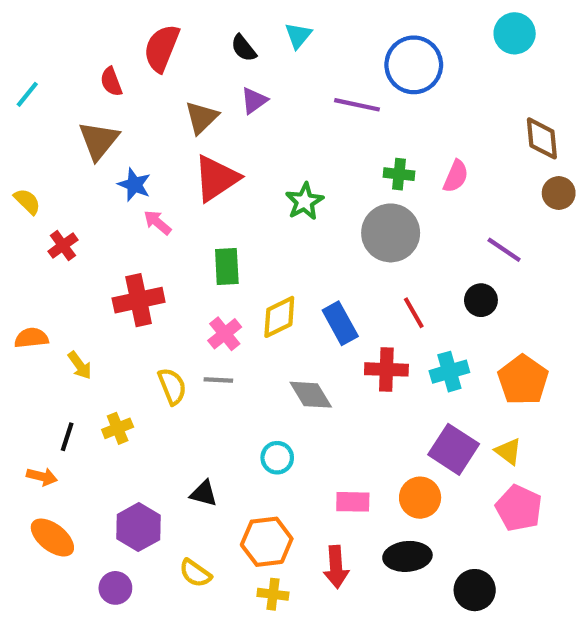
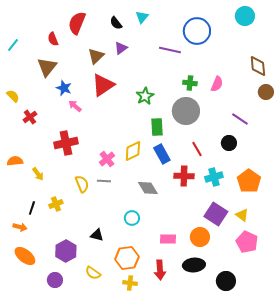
green rectangle: (227, 267) -> (157, 127), moved

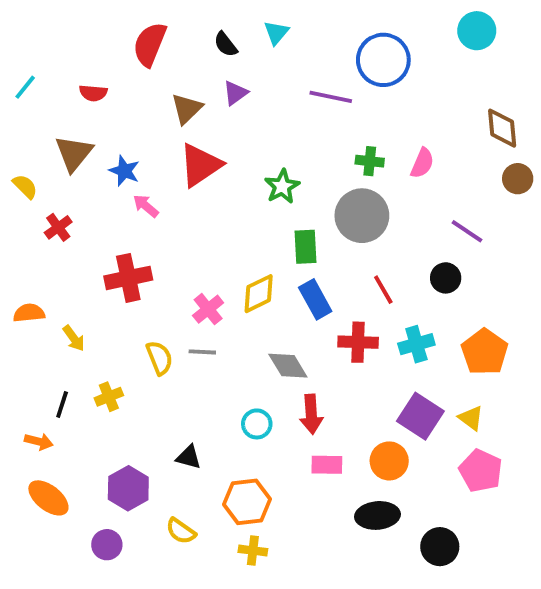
red semicircle: (53, 39) -> (93, 93), moved, turned -64
brown triangle: (47, 67) -> (74, 153), moved
red arrow: (160, 270) -> (311, 414), moved

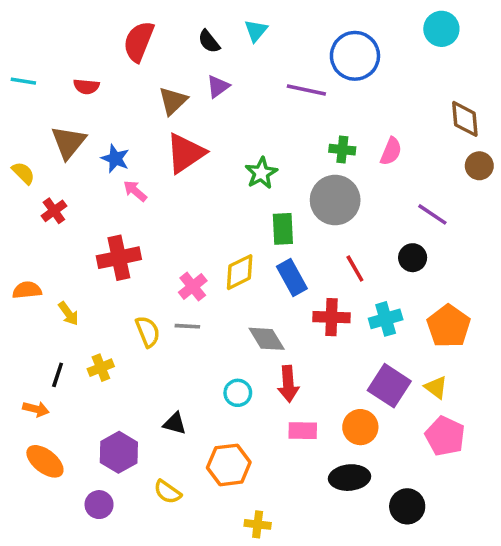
cyan line: (25, 87) -> (23, 81), turned 60
yellow cross: (253, 551) -> (258, 524), moved

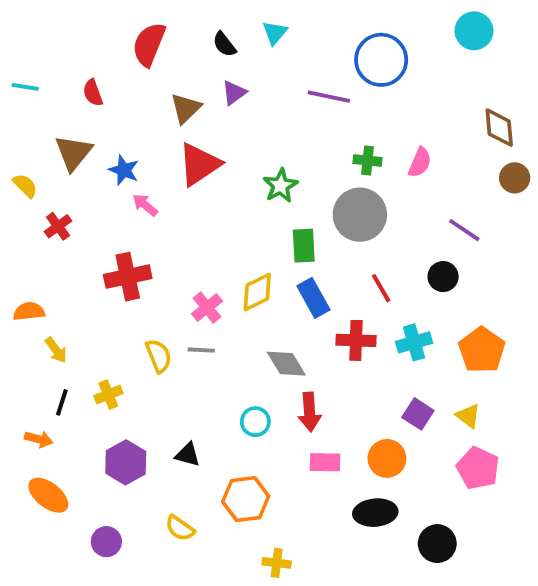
red semicircle: (86, 86) -> (93, 93), turned 65
yellow arrow: (68, 314) -> (56, 350), moved
purple square: (389, 386) -> (418, 414), size x0.7
purple hexagon: (119, 452) -> (126, 462), moved

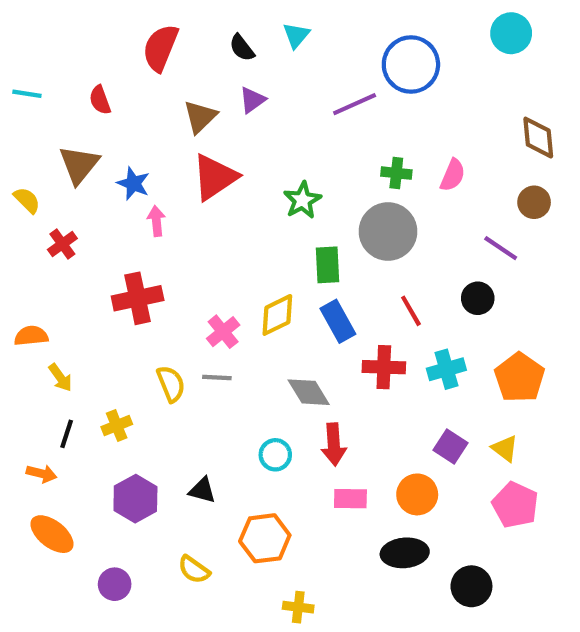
purple line: (329, 97) -> (355, 104), turned -36
brown circle: (515, 178) -> (534, 202), moved
pink arrow: (145, 205) -> (156, 221), turned 44

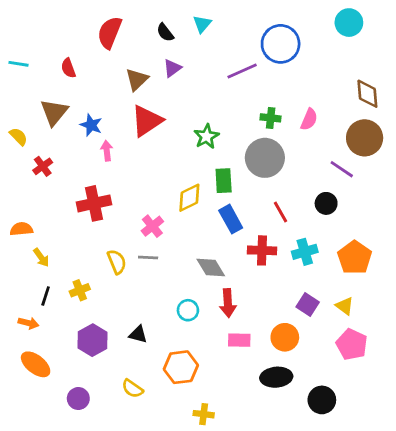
brown circle: (534, 202) -> (365, 138), size x1.6
yellow diamond: (277, 315) -> (189, 198), moved

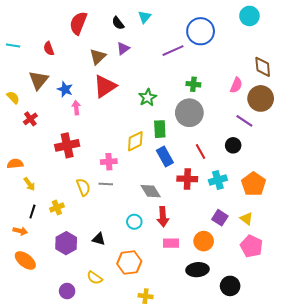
pink semicircle: (309, 119) -> (236, 85), moved
pink cross: (152, 226) -> (109, 162), turned 35
purple circle: (78, 399) -> (67, 291), moved

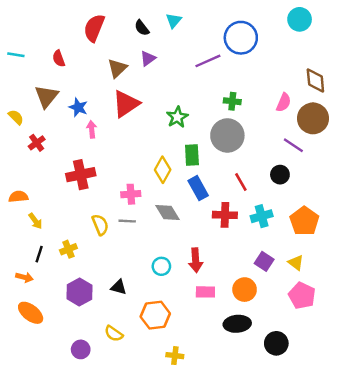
yellow diamond: (135, 141) -> (163, 170), turned -35
gray diamond: (151, 191) -> (167, 213), moved

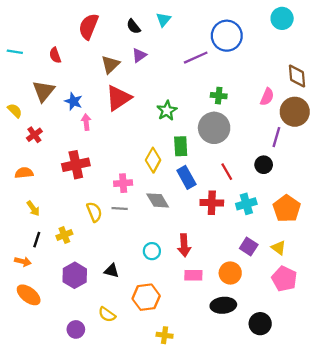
purple line: (293, 145) -> (276, 137), turned 72
orange semicircle: (18, 197) -> (24, 173), moved

